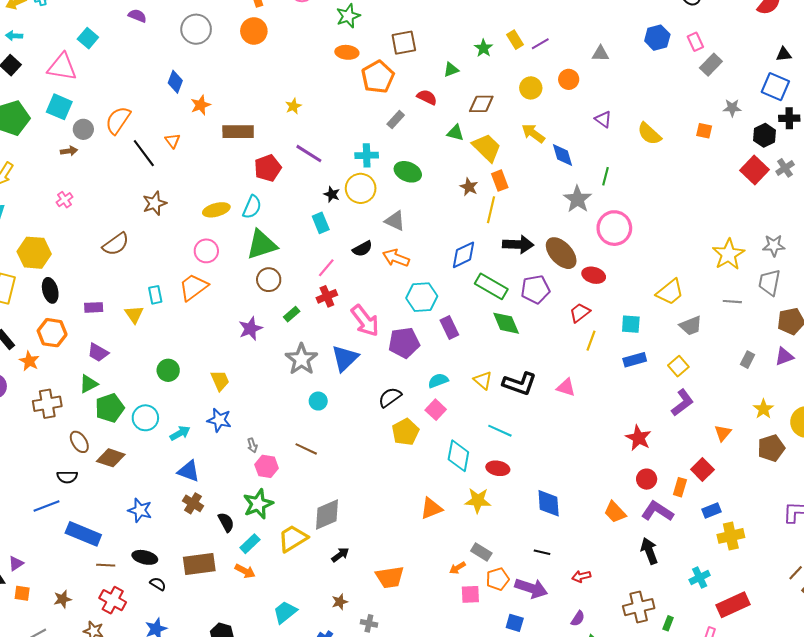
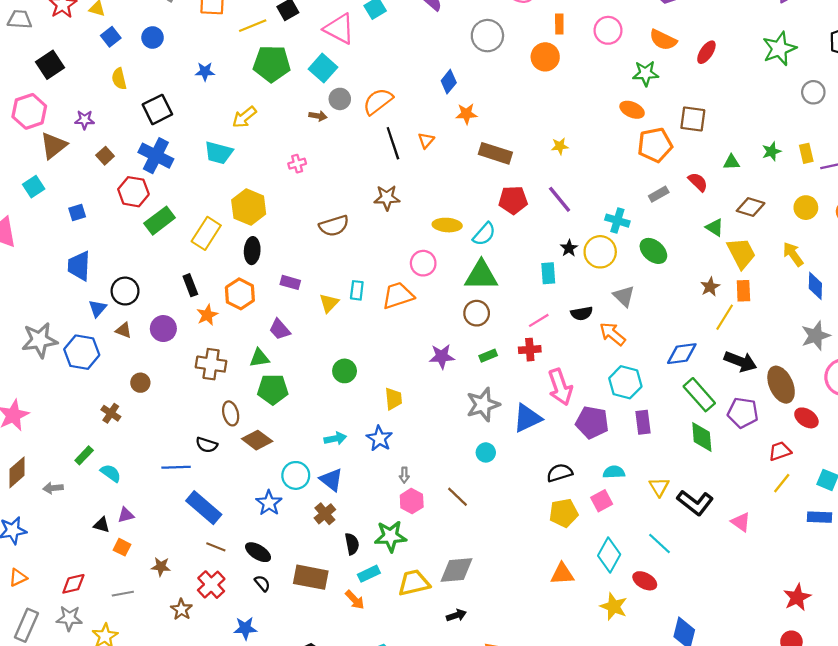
cyan circle: (145, 418) -> (296, 475), moved
orange triangle: (431, 508) -> (562, 574), moved

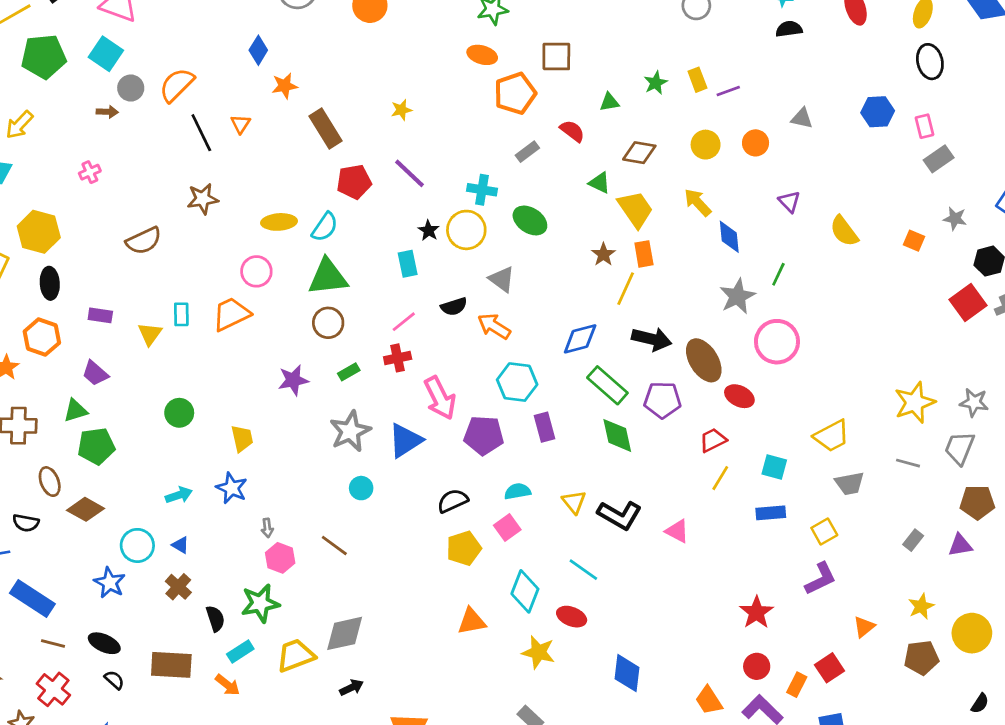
brown rectangle: (495, 153) -> (325, 129), turned 48
blue triangle: (331, 480) -> (181, 545), size x0.6

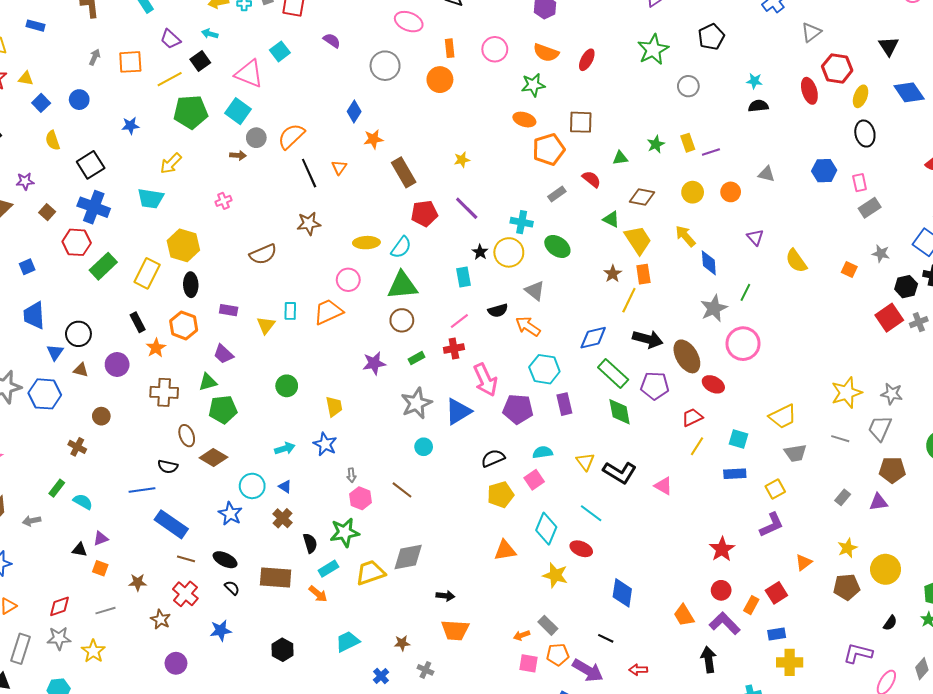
black arrow: (352, 688) -> (445, 596), moved, turned 30

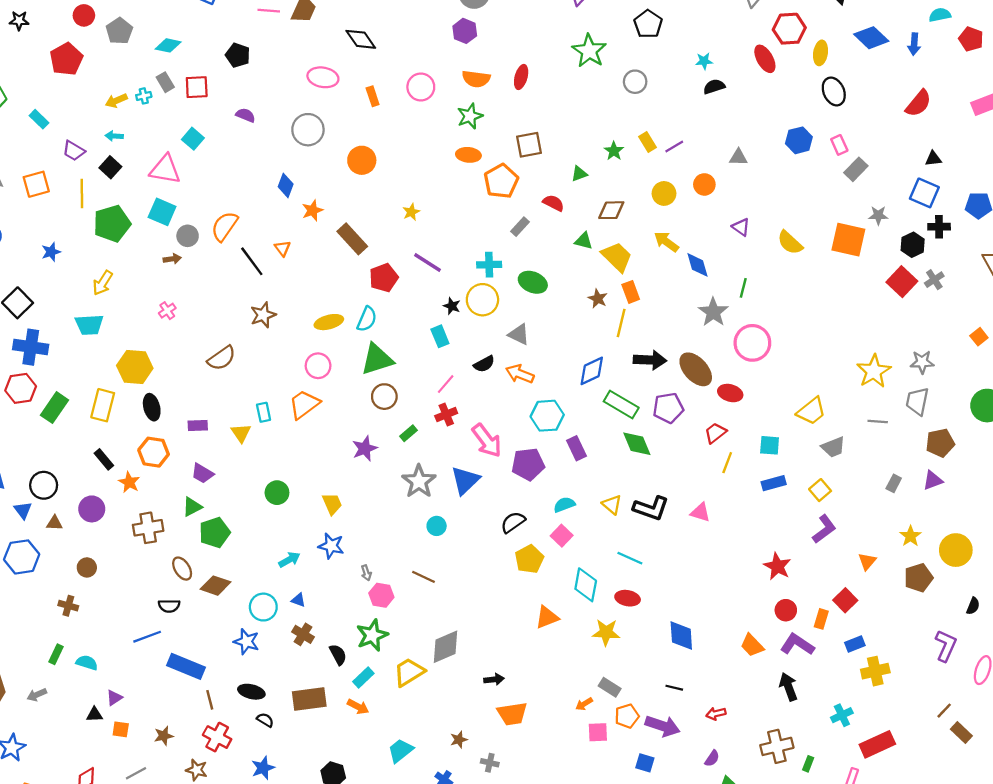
yellow line: (170, 79) -> (82, 194), turned -50
orange circle: (440, 80) -> (362, 160), moved
orange square: (849, 269) -> (848, 240), size x2.0
brown line: (186, 559) -> (210, 700), turned 72
purple L-shape: (858, 653) -> (946, 646), turned 112

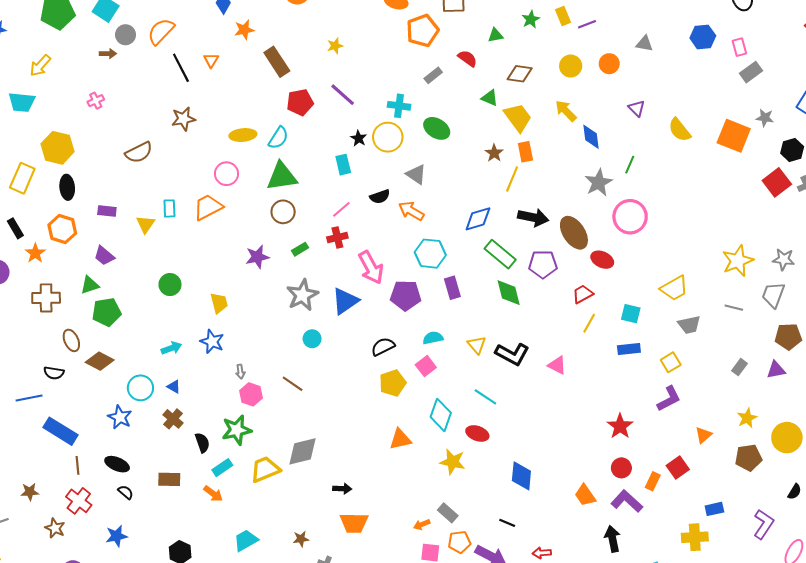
blue rectangle: (855, 644) -> (714, 509), moved
brown rectangle: (309, 699) -> (169, 479), size x0.7

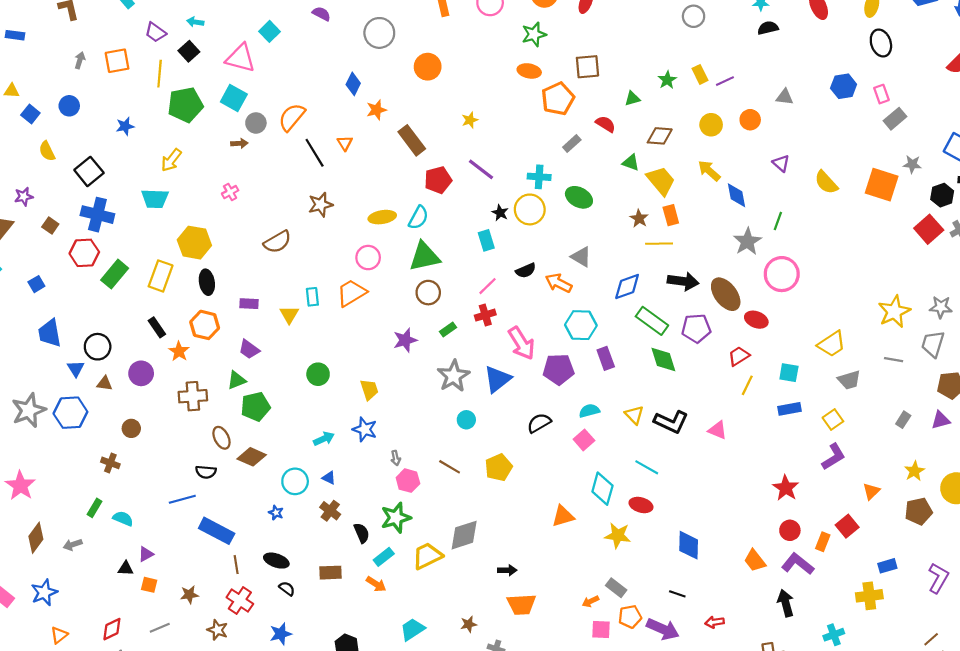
gray triangle: (416, 174) -> (581, 257), moved
yellow line: (512, 179) -> (659, 244), turned 70
yellow pentagon: (393, 383) -> (499, 467), moved
blue star: (120, 417) -> (276, 513), size x0.6

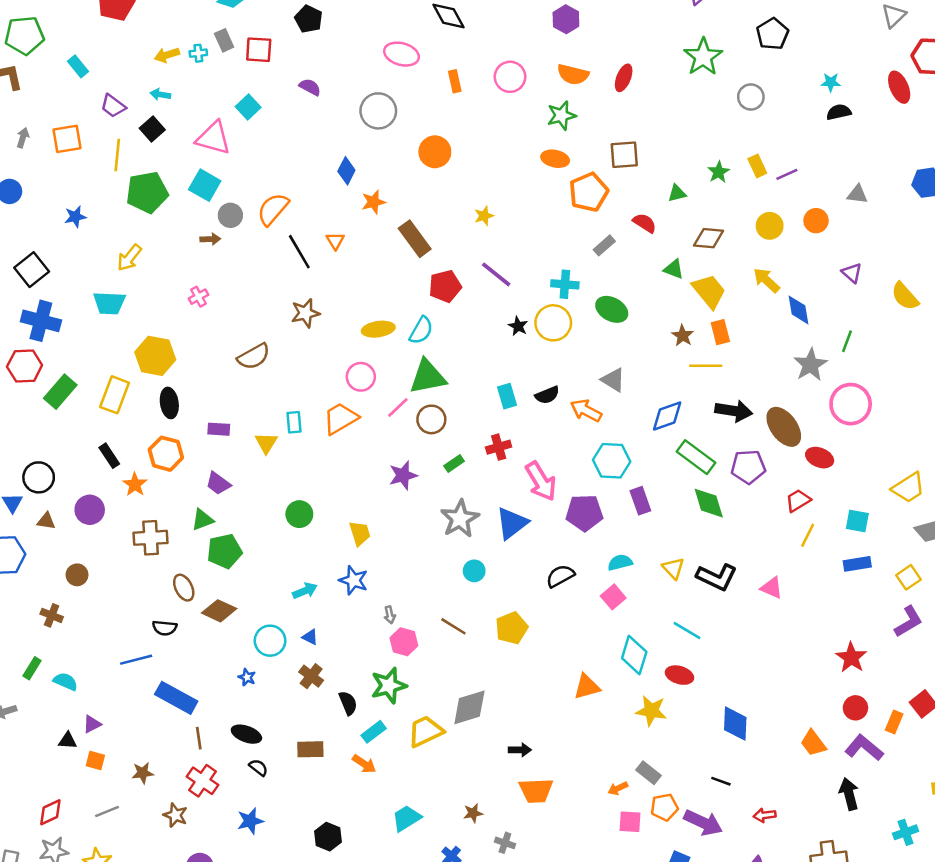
cyan rectangle: (486, 240) -> (507, 396), moved
pink line: (487, 286) -> (398, 407), moved

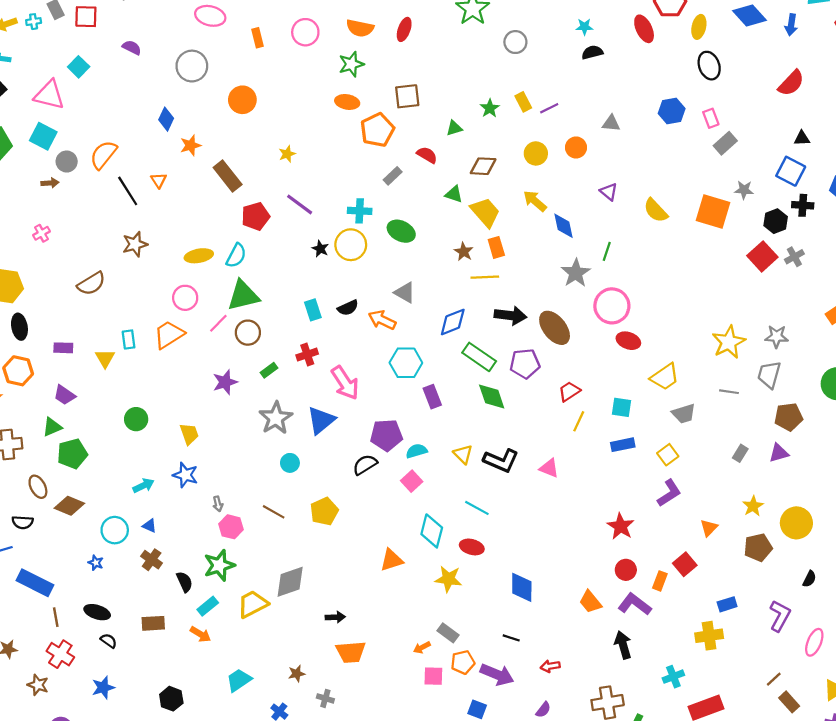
red ellipse: (820, 458) -> (628, 341), moved
purple pentagon: (584, 513) -> (386, 435), moved

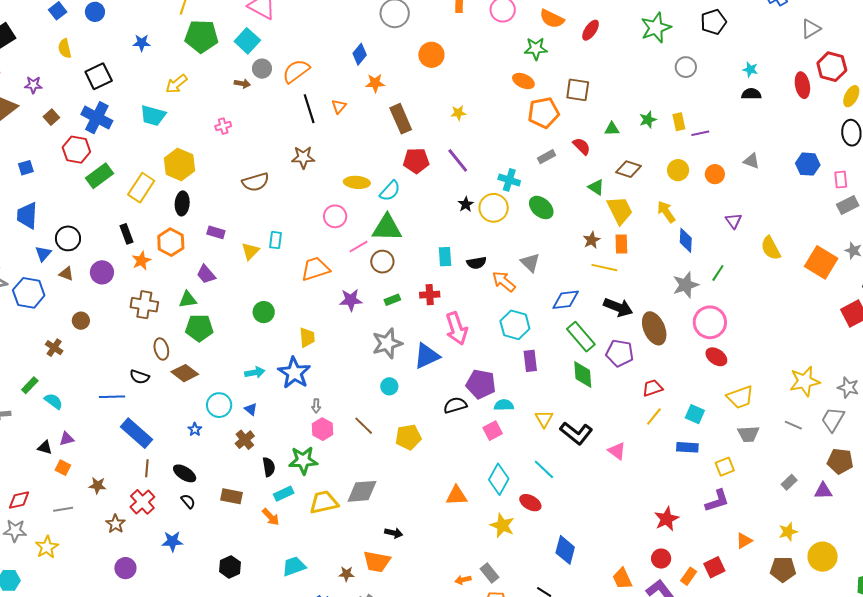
orange trapezoid: (169, 335) -> (315, 269), moved
blue star: (185, 475) -> (294, 373), size x1.4
orange trapezoid: (351, 652) -> (377, 562), moved

